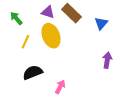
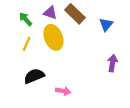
green arrow: (16, 18) -> (26, 19), moved
pink arrow: (60, 87) -> (63, 91), turned 72

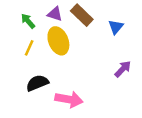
purple arrow: (112, 63) -> (123, 69), turned 35
pink arrow: (63, 91) -> (69, 99), size x1.6

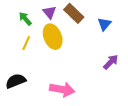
purple triangle: (55, 14) -> (49, 12), turned 32
black semicircle: (37, 83) -> (16, 81), moved

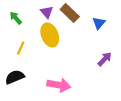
green arrow: (25, 19) -> (16, 18), moved
yellow line: (26, 43) -> (21, 48), moved

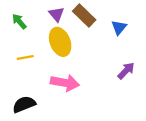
yellow line: (21, 48) -> (25, 57), turned 56
black semicircle: (15, 77) -> (24, 104), moved
pink arrow: (59, 85) -> (65, 83), moved

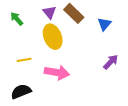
yellow line: (25, 57) -> (24, 60), moved

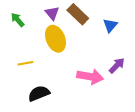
pink arrow: (57, 73) -> (90, 77), moved
black semicircle: (21, 92) -> (39, 93), moved

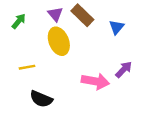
green arrow: (18, 20) -> (19, 21), turned 80
black semicircle: (39, 93) -> (41, 99), turned -135

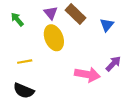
green arrow: (19, 21) -> (17, 19), turned -80
black semicircle: (41, 99) -> (24, 91), moved

